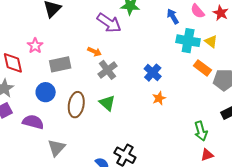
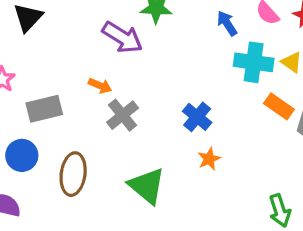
green triangle: (107, 103) -> (147, 186), moved, size x1.4

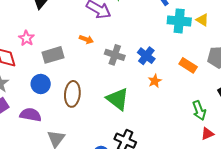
orange rectangle: (279, 106) -> (188, 65), moved
gray cross: (123, 115) -> (115, 55), moved, turned -30

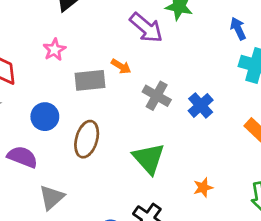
pink star: (26, 38) -> (54, 50), moved
gray rectangle: (53, 55) -> (90, 80), moved
orange star: (155, 81) -> (203, 187), moved

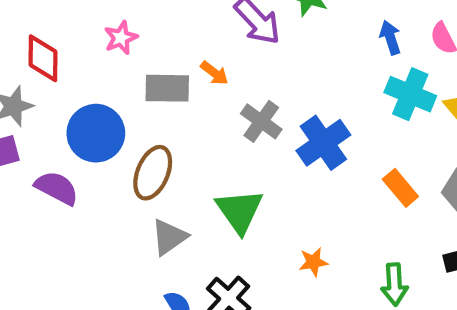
blue cross: (201, 105) -> (323, 143), size x1.4
blue circle: (45, 117) -> (96, 133), size x1.4
gray triangle: (52, 197) -> (169, 237), moved

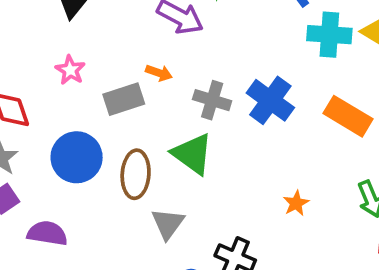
purple semicircle: (57, 188) -> (47, 233), moved
orange rectangle: (400, 188) -> (348, 116), size x1.4
green triangle: (239, 211) -> (192, 154), moved

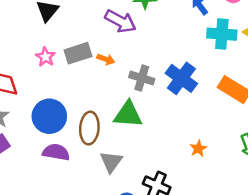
gray rectangle: (124, 99) -> (78, 53), moved
green triangle: (192, 154) -> (128, 115), turned -32
purple semicircle: (47, 233) -> (56, 152), moved

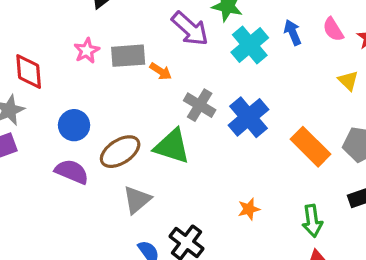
cyan cross: (222, 34) -> (250, 45), moved, turned 32
blue circle: (49, 116) -> (74, 125), size x0.7
brown ellipse: (89, 128) -> (120, 152), turned 40

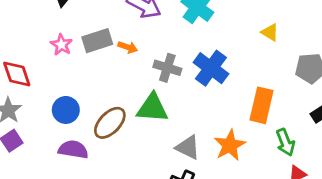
yellow triangle: (348, 81) -> (270, 32), moved
orange rectangle: (310, 147) -> (261, 105), moved, turned 72
gray triangle: (137, 200) -> (188, 147), moved, turned -40
orange star: (249, 209) -> (230, 145), size x1.6

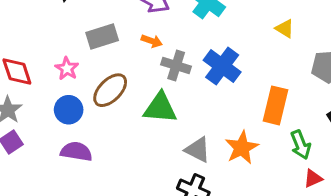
pink star: (61, 45) -> (67, 68), moved
orange arrow: (128, 47) -> (152, 41), moved
brown ellipse: (110, 123) -> (110, 90), moved

